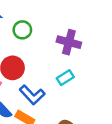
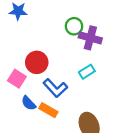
green circle: (22, 30) -> (74, 26), moved

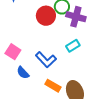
red circle: (37, 62) -> (46, 16), moved
orange rectangle: (48, 110) -> (53, 86), moved

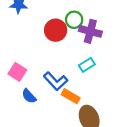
orange rectangle: (53, 86) -> (71, 96), moved

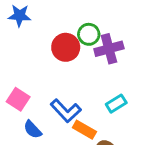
purple cross: (90, 31) -> (109, 49), turned -30
cyan rectangle: (87, 65) -> (116, 104), moved

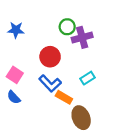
blue star: (20, 16) -> (16, 30), moved
red circle: (66, 47) -> (50, 57), moved
blue semicircle: (33, 130) -> (14, 97), moved

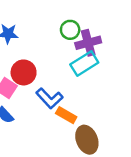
red circle: (50, 57) -> (24, 72), moved
cyan rectangle: (87, 78) -> (84, 63), moved, size x1.5

